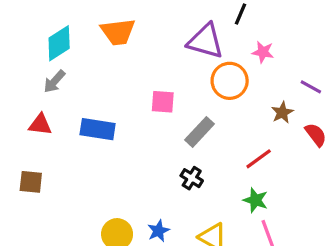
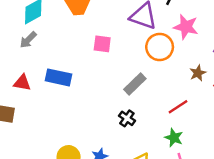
pink star: (263, 52) -> (186, 27), size x1.5
pink square: (163, 102) -> (102, 44), moved
red triangle: (40, 124) -> (22, 83), moved

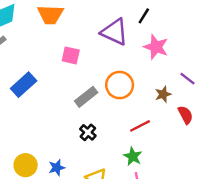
orange circle: (160, 47) -> (120, 85), moved
blue rectangle: (58, 77) -> (24, 85), turned -60
gray rectangle: (135, 84) -> (86, 97), moved

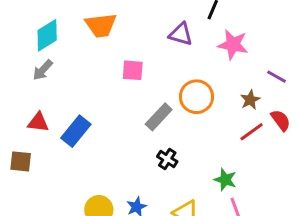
purple triangle: (115, 32) -> (181, 34), size x0.7
blue rectangle: (24, 85) -> (76, 131), moved
red line: (140, 126) -> (252, 132), moved

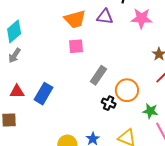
orange trapezoid: (101, 25) -> (75, 19), moved
orange circle: (196, 97) -> (127, 90), moved

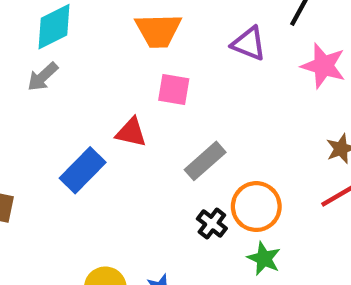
orange trapezoid: (75, 19) -> (158, 30), moved
red triangle: (17, 92) -> (131, 132), moved
green star: (150, 111) -> (264, 259), moved

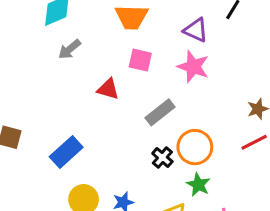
pink star: (323, 66) -> (193, 67), moved
gray arrow: (43, 77) -> (70, 49), moved
blue rectangle: (83, 170) -> (66, 152), moved

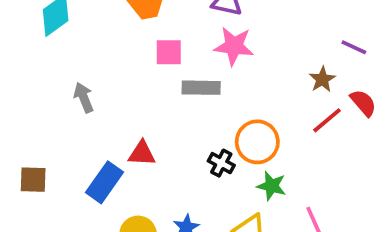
gray arrow: (70, 49) -> (84, 98), moved, turned 120
red triangle: (108, 89) -> (142, 154), moved
gray rectangle: (160, 112) -> (201, 88), moved, turned 52

